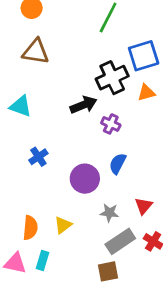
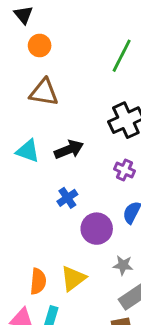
black arrow: (83, 105) -> (69, 149), moved
blue cross: (38, 157) -> (67, 198), moved
yellow triangle: (63, 225) -> (73, 278), size x1.4

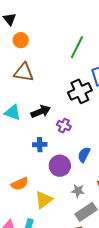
purple cross: (125, 170) -> (64, 126), moved
blue cross: (67, 198) -> (40, 145), turned 32
orange semicircle: (38, 281) -> (20, 184), moved, turned 60

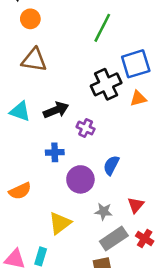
orange semicircle: (20, 184) -> (20, 191), moved

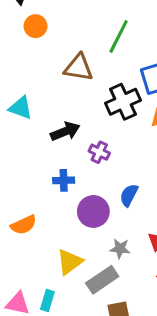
brown triangle: (34, 60) -> (78, 68), moved
cyan triangle: (20, 111) -> (21, 108), moved
gray rectangle: (114, 238) -> (102, 280), moved

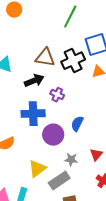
brown triangle: (78, 68) -> (45, 58), moved
blue cross: (64, 180) -> (33, 114), size x1.6

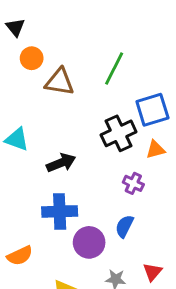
brown triangle: (45, 58) -> (60, 82), moved
purple cross: (57, 95) -> (133, 183), moved

